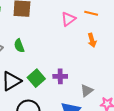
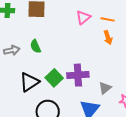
orange line: (91, 13) -> (108, 19), moved
purple cross: (60, 76) -> (78, 75), size x1.5

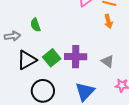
gray arrow: (12, 50) -> (12, 36), moved
gray triangle: (105, 88) -> (108, 61), moved, turned -48

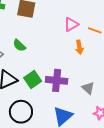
orange arrow: (108, 21) -> (79, 47), moved
green semicircle: (35, 25) -> (19, 45), turned -32

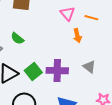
pink triangle: (71, 24) -> (67, 14), turned -35
gray triangle: (88, 88) -> (89, 67), moved

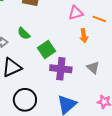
pink triangle: (67, 14) -> (76, 13), turned 49
green square: (33, 71) -> (46, 49), moved

